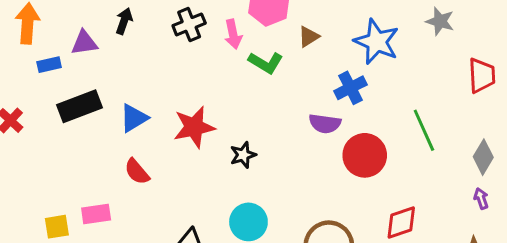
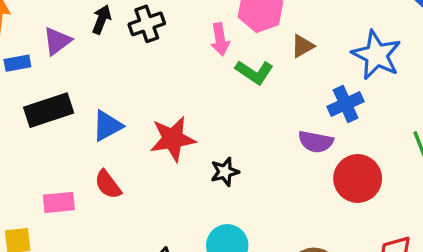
black cross: (189, 24) -> (147, 24), moved
purple triangle: (84, 43) -> (57, 41), turned -32
pink rectangle: (96, 214) -> (59, 202), moved

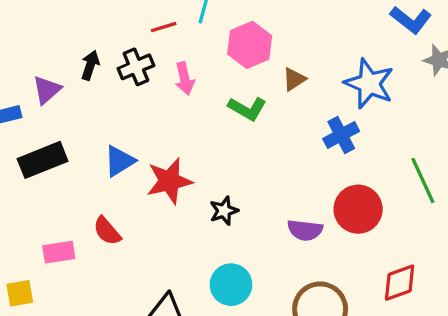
pink arrow: (220, 39) -> (185, 78), moved
blue triangle: (107, 126) -> (119, 161), moved
purple semicircle: (316, 142) -> (305, 230), moved

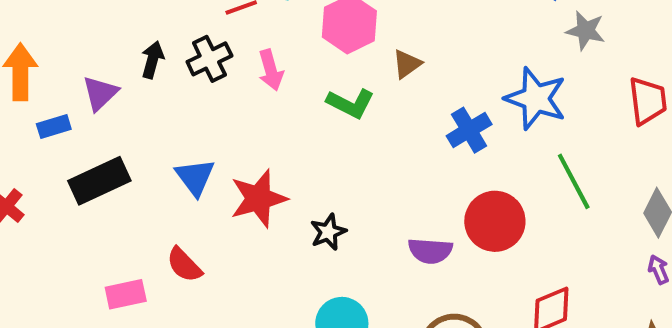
blue star: (369, 84) -> (536, 98), moved
blue triangle: (119, 161) -> (195, 177), turned -32

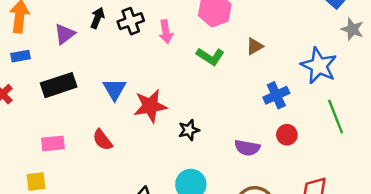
brown triangle: (407, 64) -> (255, 46), moved
blue rectangle: (54, 126) -> (20, 56), moved
blue cross: (469, 130) -> (276, 95), moved
red circle: (495, 221) -> (287, 135), size x0.6
pink rectangle: (126, 294) -> (53, 143), moved

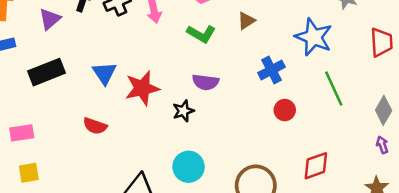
red semicircle: (103, 140) -> (95, 126), turned -30
pink rectangle: (53, 143) -> (22, 133), moved
purple semicircle: (247, 148) -> (206, 82), moved

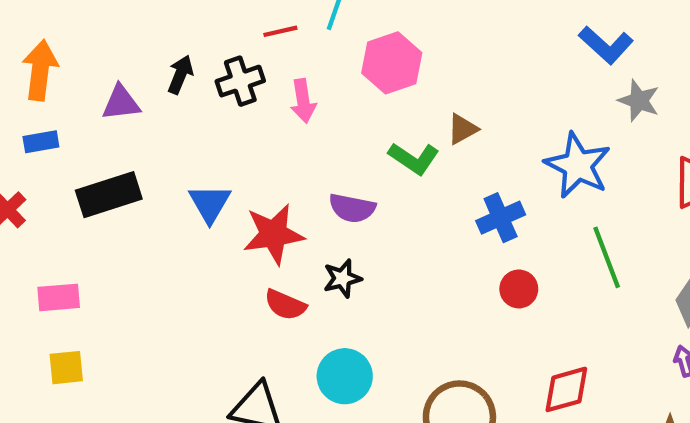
purple triangle: (50, 19) -> (121, 103), turned 30
green L-shape: (201, 34) -> (414, 158), moved
purple semicircle: (206, 82) -> (352, 208), moved
red semicircle: (95, 126) -> (285, 305), moved

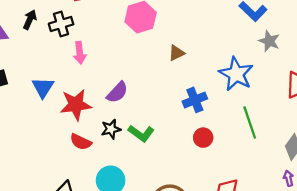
pink arrow: (303, 101) -> (80, 53), moved
green L-shape: (414, 158) -> (141, 133), moved
purple semicircle: (352, 208) -> (117, 92), turned -60

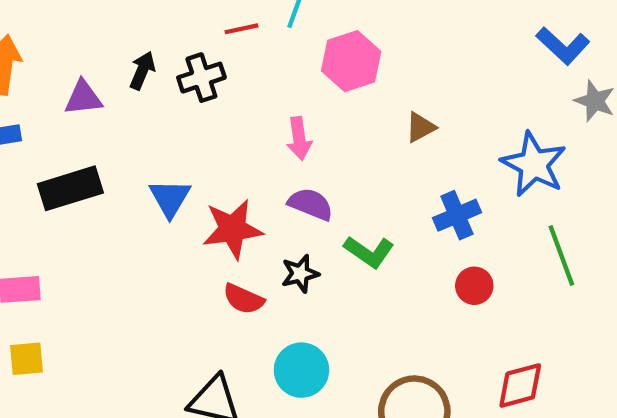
pink arrow: (80, 53) -> (299, 139), moved
purple semicircle: (117, 92) -> (311, 204), turned -110
green L-shape: (141, 133) -> (369, 252), moved

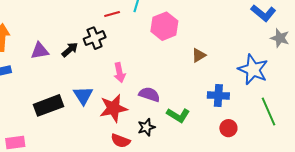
black arrow: (142, 71) -> (70, 50), moved, turned 30
pink arrow: (299, 139) -> (120, 73), moved
black rectangle: (70, 188) -> (48, 105), moved
blue cross: (457, 215) -> (218, 95), turned 30

